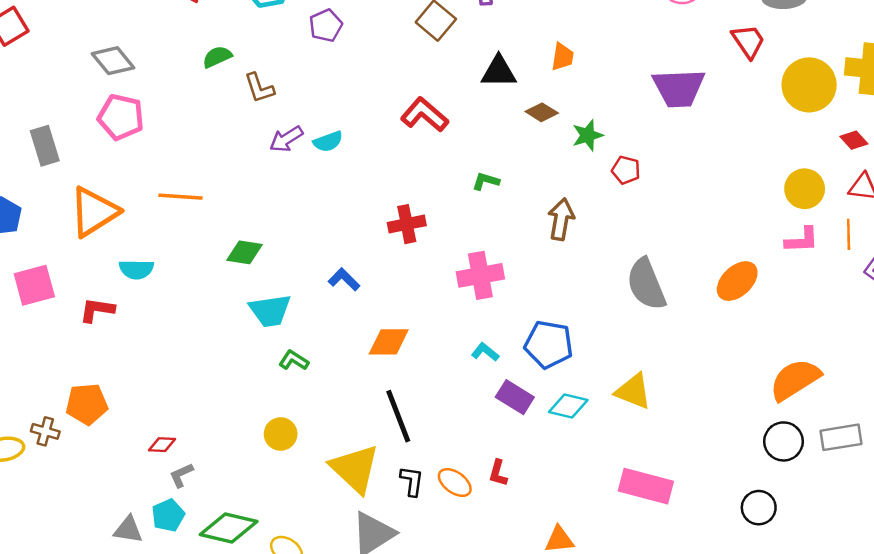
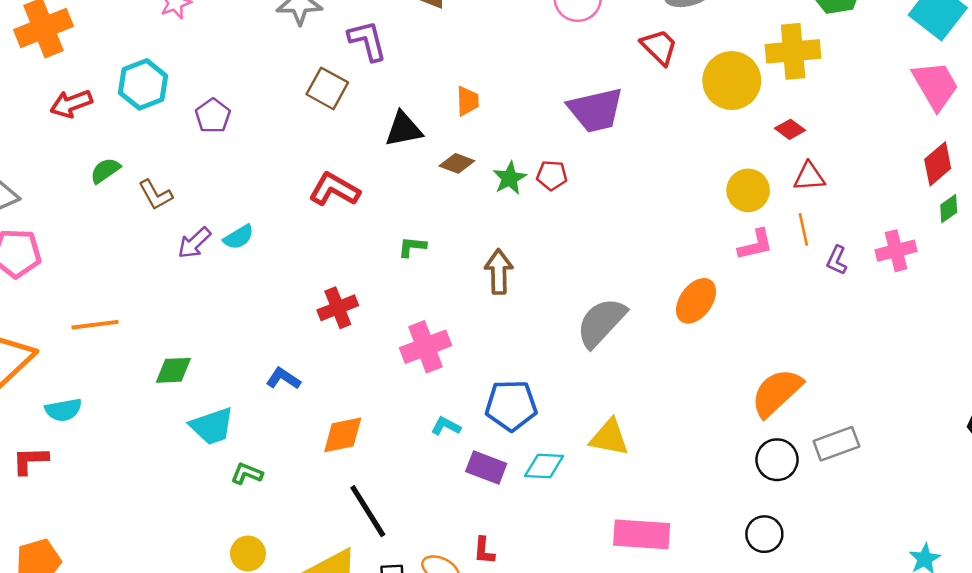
red pentagon: (626, 170) -> (552, 175), moved
gray semicircle: (646, 284) -> (601, 322), turned 76

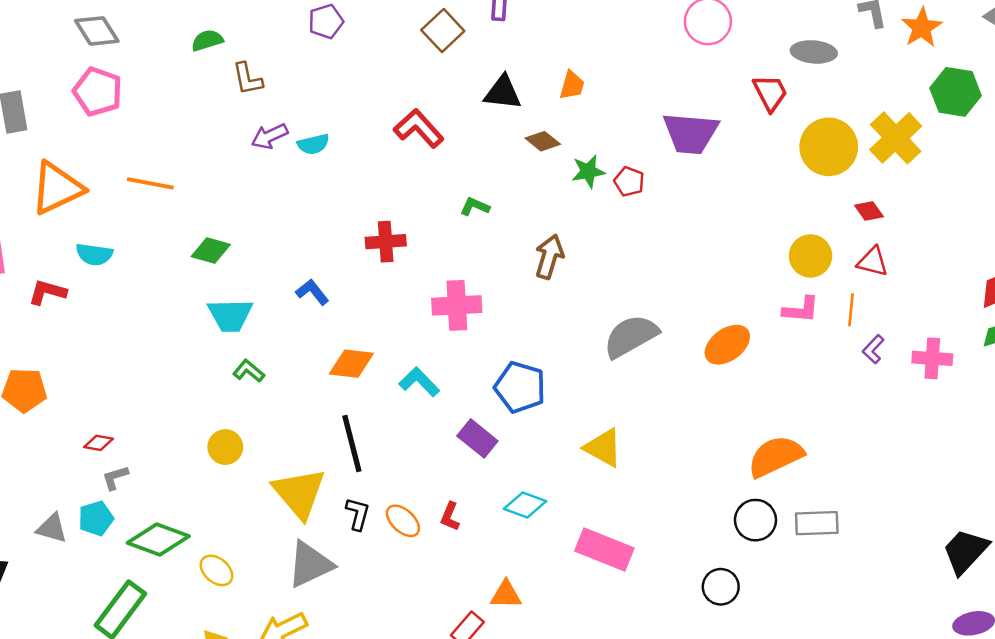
yellow cross: (793, 51) -> (896, 138), turned 34
cyan L-shape: (446, 426) -> (419, 382), moved, size x1.4
cyan diamond: (544, 466) -> (525, 505), moved

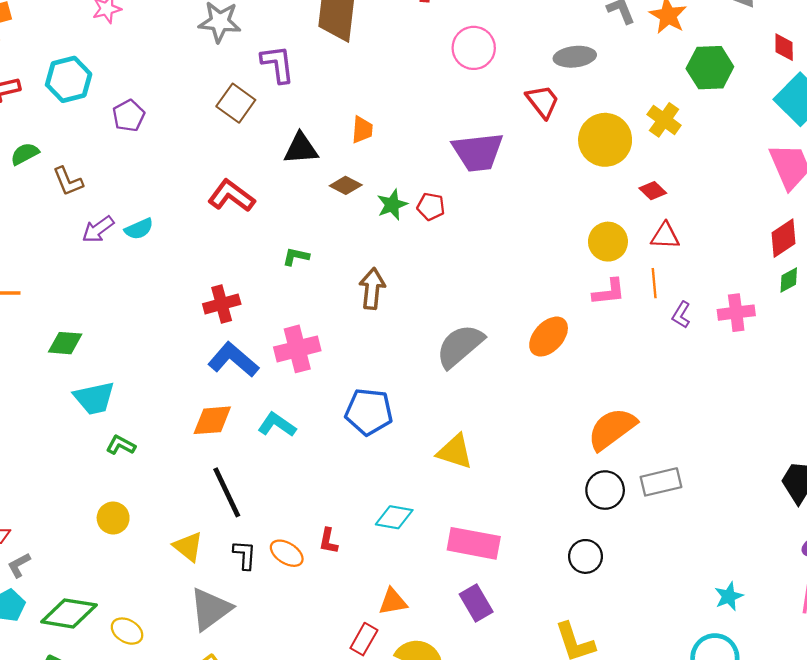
yellow cross: (896, 138) -> (664, 120), size x0.7
blue L-shape: (312, 292) -> (233, 360), moved, size x1.6
purple rectangle: (477, 438) -> (476, 603), moved, turned 32
yellow triangle: (299, 493) -> (188, 547), size x0.6

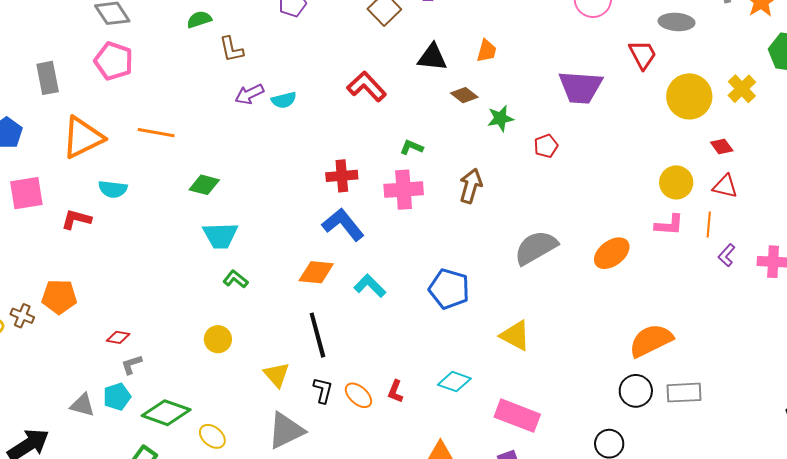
red pentagon: (431, 207) -> (546, 146), moved, turned 30
pink cross: (297, 349) -> (404, 190), moved

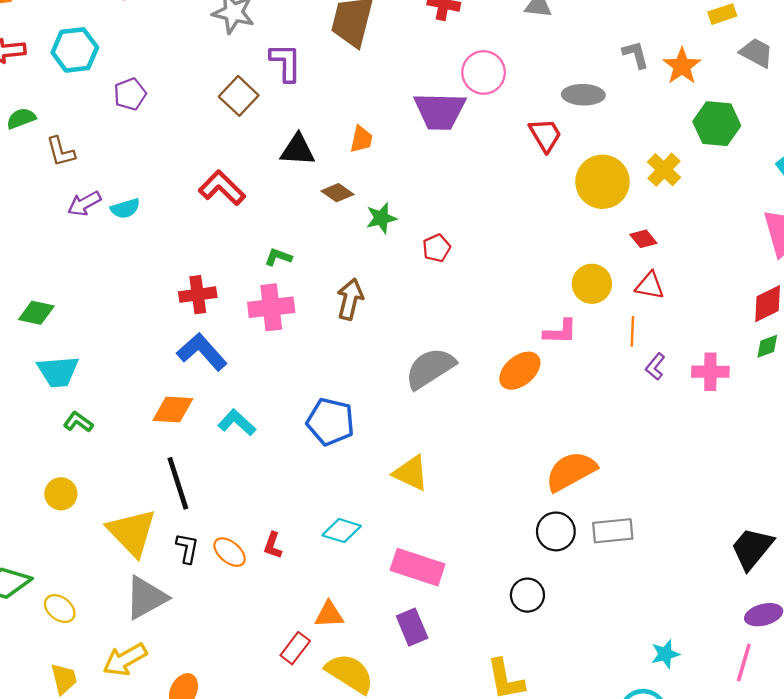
purple trapezoid: (581, 87) -> (440, 111), moved
pink L-shape: (669, 225) -> (560, 332), moved
yellow triangle: (277, 375) -> (132, 532), size x1.6

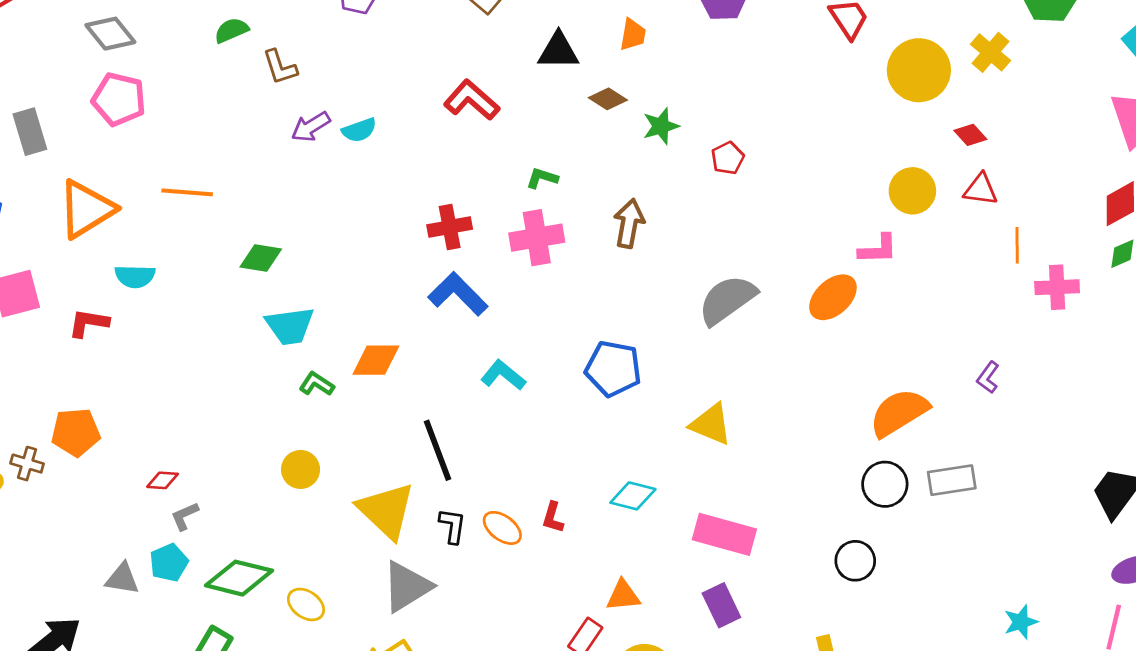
orange line: (632, 331) -> (1017, 245), moved
purple L-shape: (655, 367) -> (988, 377), moved
orange diamond: (173, 409) -> (376, 360), moved

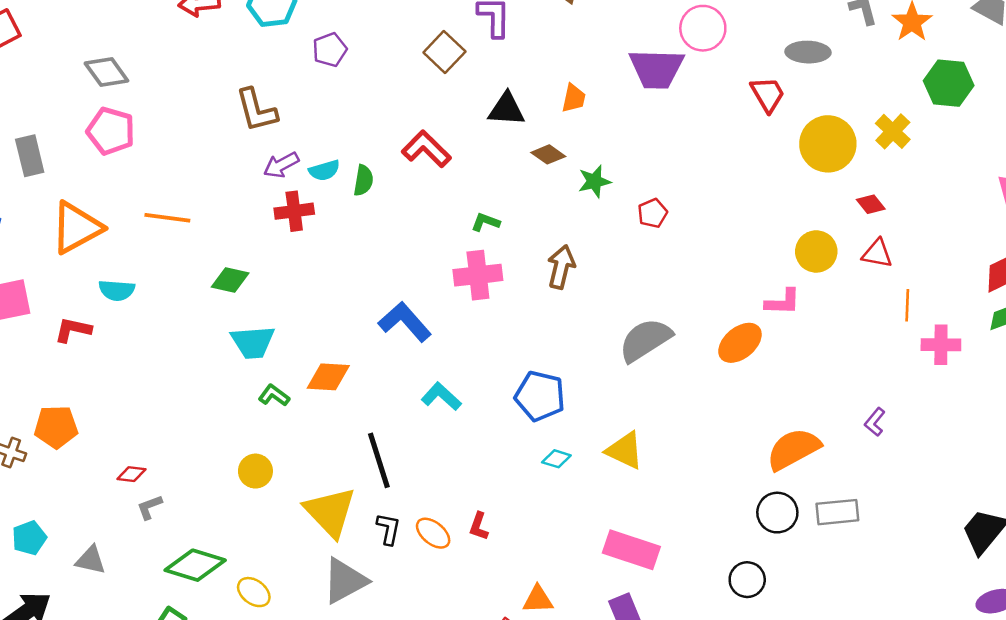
green semicircle: (231, 30) -> (363, 180), moved, turned 120
brown L-shape: (280, 67) -> (256, 110), size x1.4
red cross: (450, 227) -> (294, 211), moved
cyan diamond: (633, 496) -> (556, 459), moved, size x0.7
cyan pentagon: (169, 563) -> (29, 538), moved

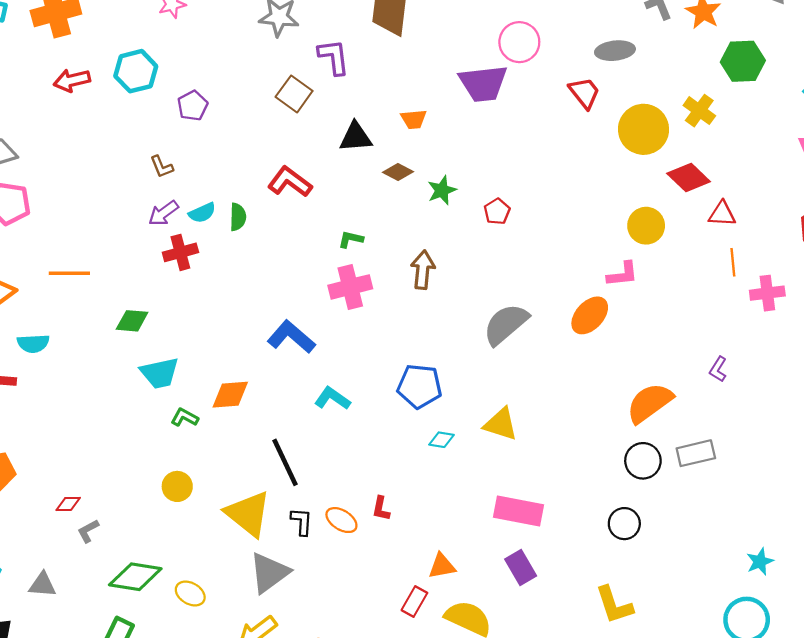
orange trapezoid: (574, 98) -> (414, 119), turned 80
brown L-shape: (256, 110) -> (162, 167), moved, size x0.6
red diamond: (871, 204) -> (689, 177), size x1.6
red triangle: (877, 254) -> (722, 214), moved

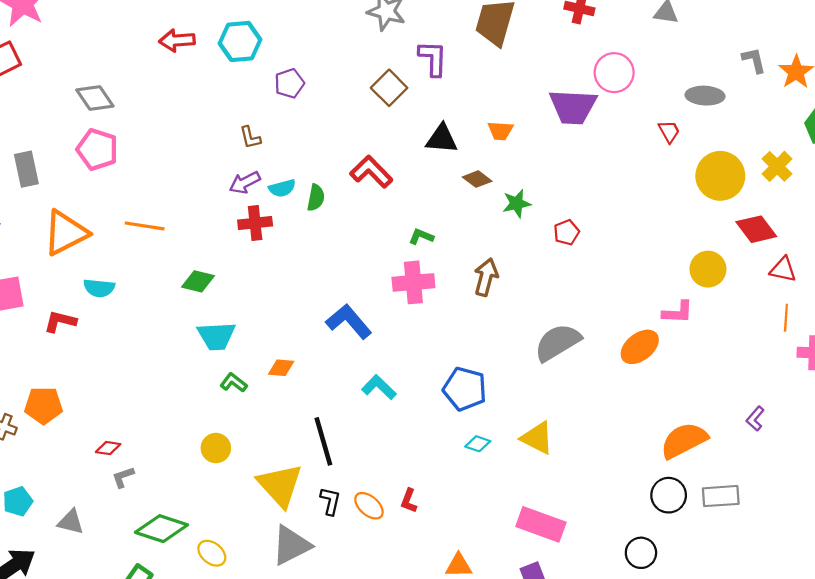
red trapezoid: (584, 93) -> (669, 132), size x0.7
orange diamond: (230, 395) -> (281, 368), size x0.7

